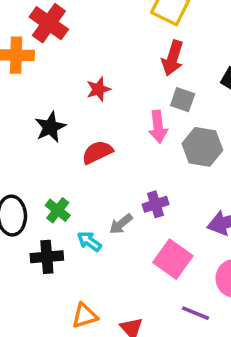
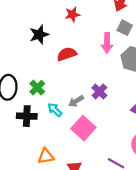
purple cross: (156, 204) -> (99, 92), turned -35
pink square: (173, 259) -> (83, 128), moved

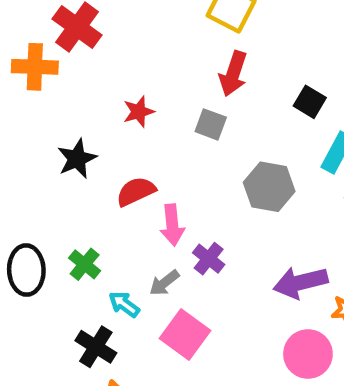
gray square: (125, 28) -> (211, 124), moved
pink arrow: (107, 43) -> (172, 225), moved
black cross: (27, 116) -> (96, 347), moved, turned 36

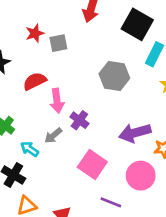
black square: (310, 102) -> (137, 24), size x1.6
gray square: (211, 124) -> (58, 43), moved, turned -30
pink square: (185, 335) -> (92, 165), moved

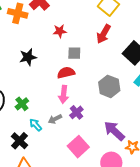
red star: (35, 33) -> (60, 31), moved
red semicircle: (35, 81) -> (66, 73), moved
purple arrow: (135, 133) -> (114, 131), turned 45

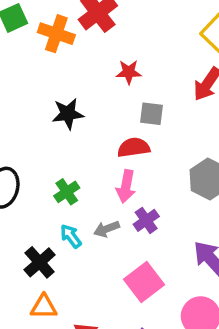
green cross: (22, 104) -> (67, 192), moved

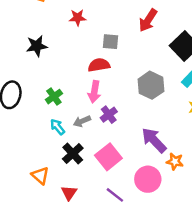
red star: (129, 72) -> (78, 18), moved
black star: (68, 114) -> (37, 46), moved
black cross: (40, 262) -> (73, 154), moved
orange triangle: (44, 307) -> (40, 176), turned 42

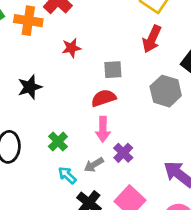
gray hexagon: (151, 85) -> (166, 91), moved

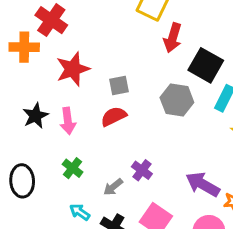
red arrow: (152, 39) -> (173, 38), moved
red star: (71, 48) -> (73, 69), size x1.6
pink arrow: (103, 129) -> (68, 121), moved
cyan arrow: (67, 175) -> (80, 212), moved

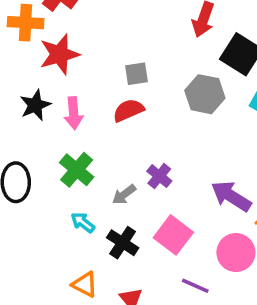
red star: (73, 69) -> (60, 54), moved
green cross: (73, 168) -> (77, 170), size x1.4

